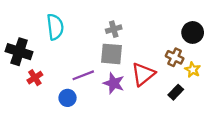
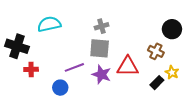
cyan semicircle: (55, 27) -> (49, 24), turned -95
yellow star: (193, 70) -> (172, 72), moved
red triangle: (143, 74) -> (128, 66), turned 40
red cross: (35, 78) -> (31, 69), turned 32

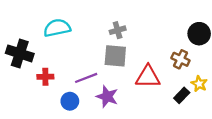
red cross: (31, 69) -> (45, 77), moved
purple star: (102, 74) -> (107, 97), moved

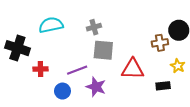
gray cross: (118, 30) -> (94, 27), moved
brown cross: (180, 59) -> (160, 43), moved, turned -35
yellow star: (199, 84) -> (178, 66), moved
black rectangle: (182, 95) -> (163, 86), turned 40

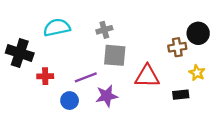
purple star: (96, 87) -> (107, 96), turned -30

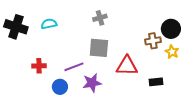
cyan semicircle: (57, 28) -> (49, 24), size x0.7
gray cross: (104, 30) -> (100, 18), moved
black cross: (20, 53) -> (16, 27), moved
yellow star: (197, 73) -> (172, 52), moved

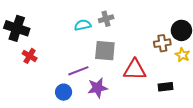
cyan semicircle: (49, 24) -> (83, 25), moved
red cross: (39, 66) -> (30, 56), moved, turned 32

